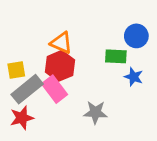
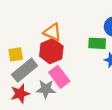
pink rectangle: (54, 89) -> (59, 77), moved
gray star: (95, 112) -> (46, 89), moved

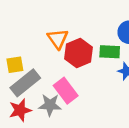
orange triangle: (52, 32) -> (58, 39), turned 30
red hexagon: (51, 51) -> (79, 53), moved

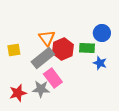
yellow square: (15, 65) -> (14, 50), moved
gray rectangle: (25, 83) -> (43, 58), moved

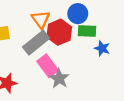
blue circle: (102, 33) -> (78, 14), moved
gray star: (41, 89) -> (59, 79), moved, turned 30

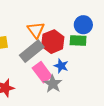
blue circle: (78, 14) -> (83, 25), moved
blue star: (102, 48) -> (61, 66), moved

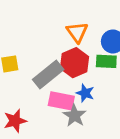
orange triangle: (36, 30) -> (77, 32), moved
pink rectangle: (42, 72) -> (61, 101), turned -42

